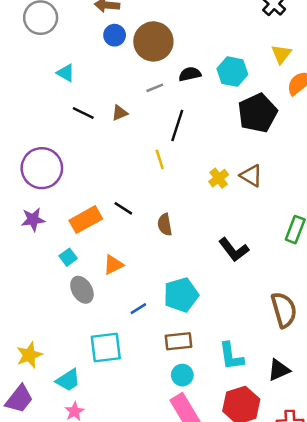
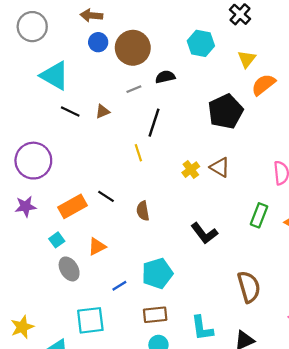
cyan hexagon: (232, 72) -> (201, 43), moved
cyan triangle: (66, 73) -> (55, 76), size x1.8

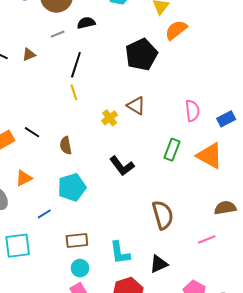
yellow line: (138, 153) -> (74, 92), moved
yellow cross: (191, 170) -> (110, 118), moved
cyan pentagon: (157, 273) -> (72, 187), moved

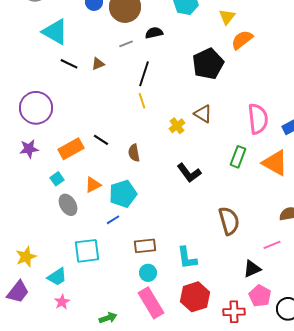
pink semicircle: (192, 111) -> (258, 119), size x1.4
cyan pentagon: (72, 187) -> (123, 194), moved
black triangle: (159, 264) -> (252, 269), moved

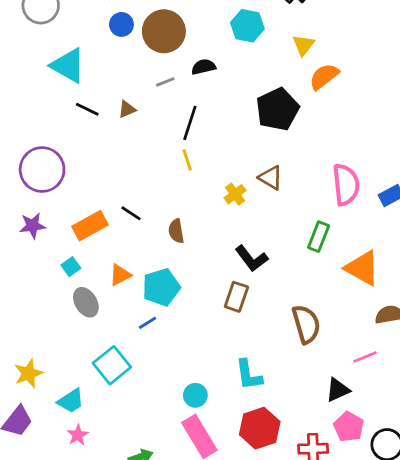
orange triangle: (275, 163) -> (362, 268), moved
brown rectangle: (145, 246) -> (236, 297), moved, turned -65
cyan square: (87, 251) -> (112, 365), turned -32

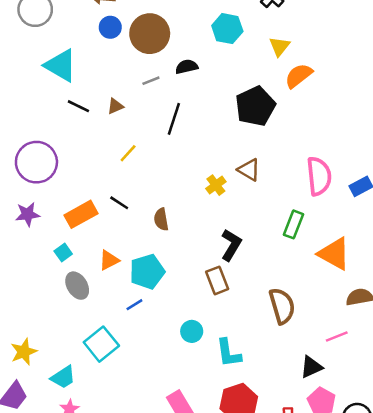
yellow line: (187, 160) -> (128, 153), moved, turned 60
black L-shape: (251, 258) -> (231, 245), turned -112
brown rectangle: (236, 297) -> (217, 280), turned -40
cyan circle: (195, 395) -> (192, 331), moved

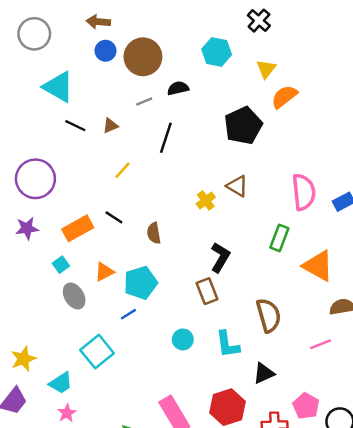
cyan L-shape: (229, 353) -> (228, 344), moved
black triangle: (311, 367) -> (264, 373), moved

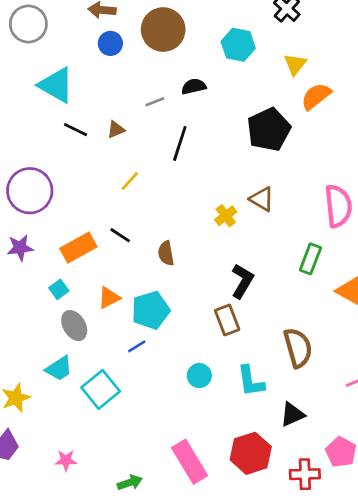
brown circle: (143, 57) -> (163, 30), moved
cyan trapezoid: (61, 383) -> (59, 369), moved
pink star: (67, 413) -> (66, 460), turned 30

